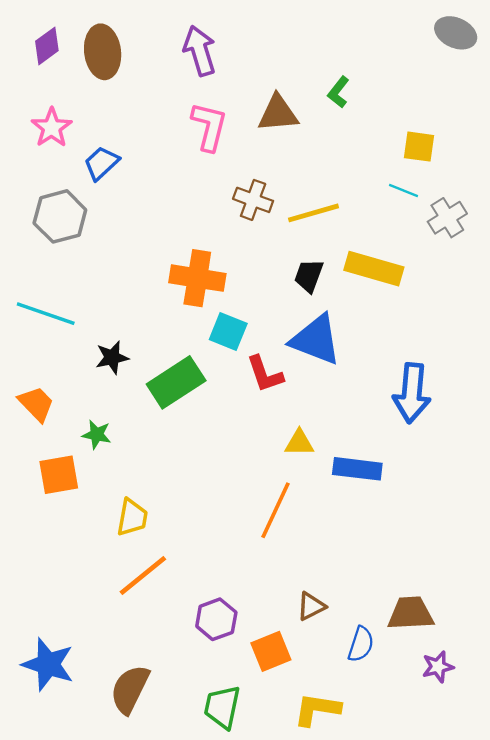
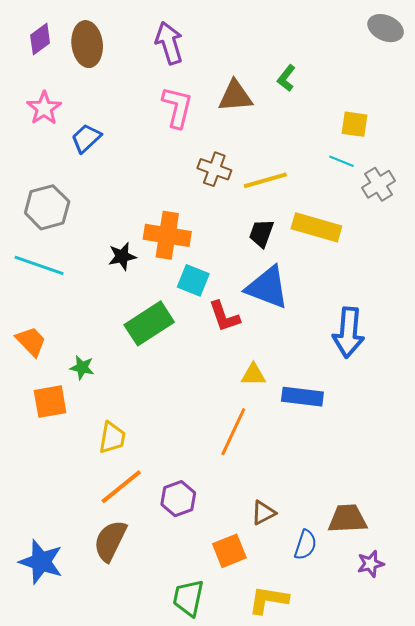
gray hexagon: (60, 216) -> (47, 207), moved
black star: (112, 357) -> (122, 256), moved
purple hexagon: (216, 619) -> (178, 499), moved
brown semicircle: (130, 689) -> (110, 541), moved

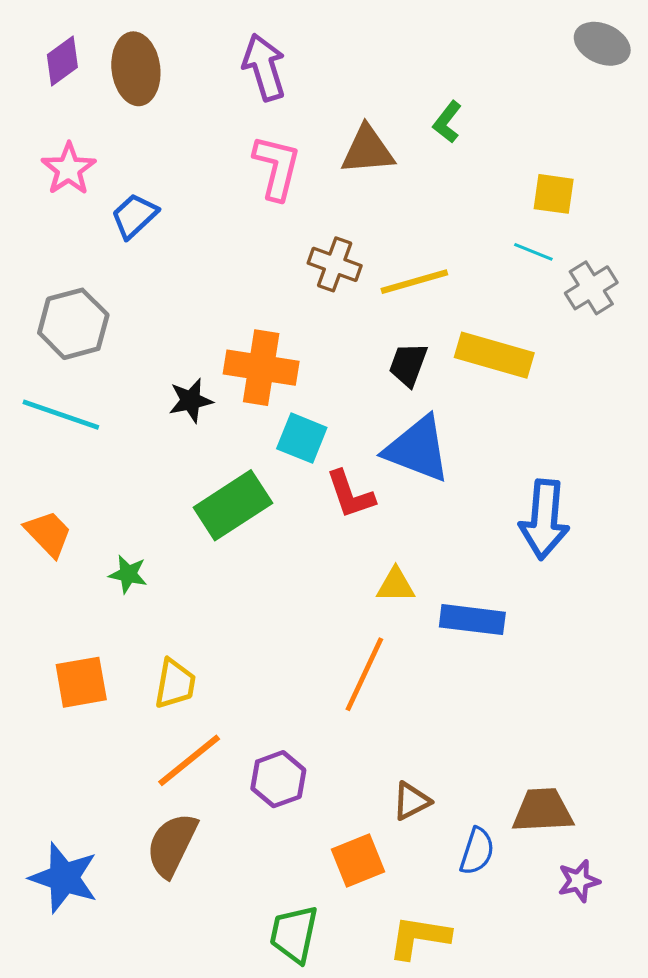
orange square: (50, 402) -> (81, 682), moved

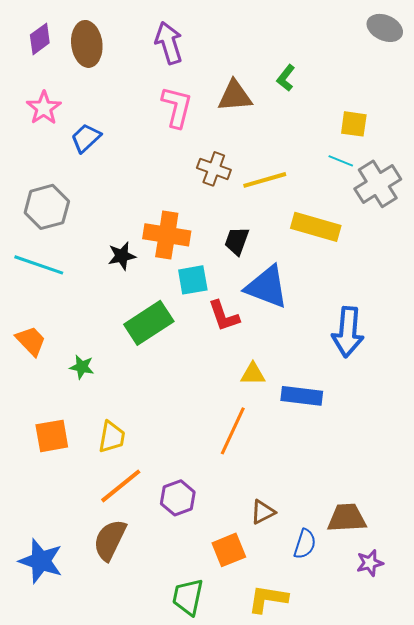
gray cross: (591, 288) -> (378, 184), size x1.4
black trapezoid: (408, 365) -> (237, 241), moved
cyan square: (302, 438) -> (193, 280), turned -32

